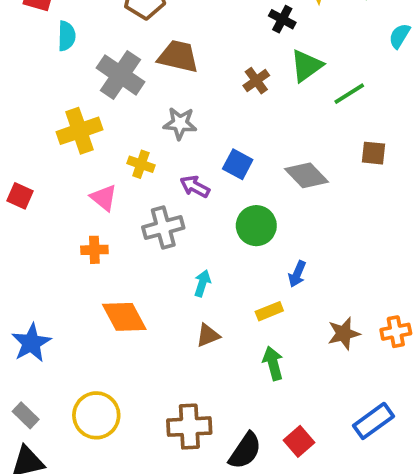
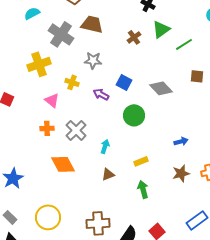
cyan semicircle: (67, 36) -> (32, 13), turned -119
gray cross: (163, 227) -> (76, 130), moved, turned -30
blue arrow: (297, 274) -> (181, 141), moved, turned -128

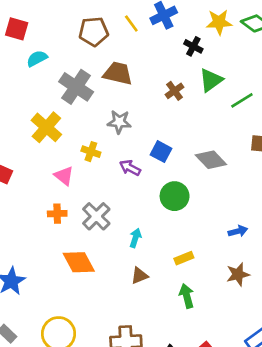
yellow cross: (39, 64) -> (46, 127), turned -30

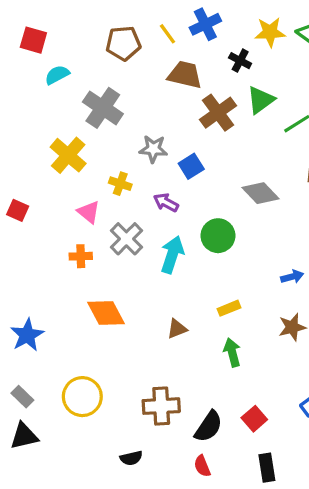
brown trapezoid: (118, 73) -> (185, 75), moved
brown cross: (175, 91) -> (218, 113), size x1.6
blue square: (161, 152) -> (191, 166), moved, turned 30
gray cross: (96, 216) -> (126, 239), moved
cyan arrow: (135, 238) -> (172, 255), moved, size x1.6

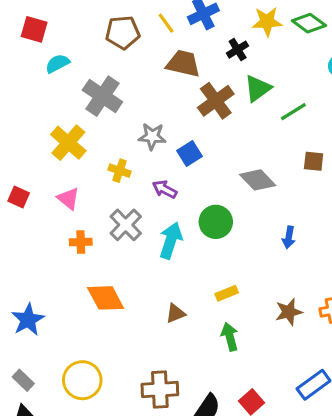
black cross: (240, 61) -> (238, 50), turned 30
pink triangle: (89, 212) -> (68, 199), moved
blue arrow: (292, 277) -> (289, 237), moved, turned 115

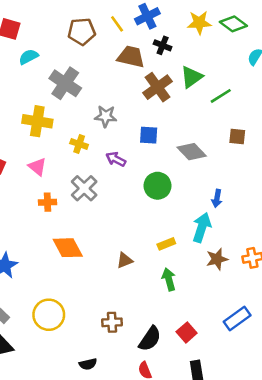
black cross: (238, 50) -> (163, 45), moved, turned -36
yellow cross: (68, 143) -> (37, 121), turned -32
blue square: (189, 154) -> (149, 135), moved, turned 36
cyan arrow: (171, 240) -> (202, 227), moved
brown cross: (160, 389) -> (112, 322), size x0.7

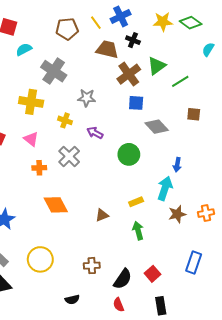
blue square: (149, 135) -> (136, 103), moved
blue rectangle: (237, 319) -> (194, 262), turned -35

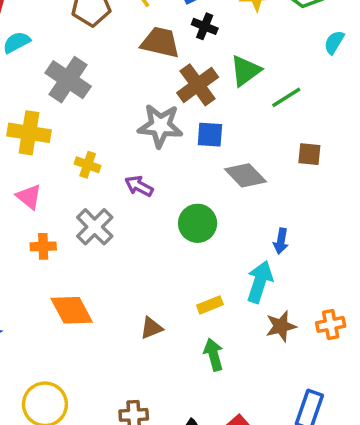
gray star: (87, 98) -> (160, 126), moved, size x1.4

